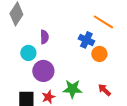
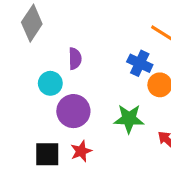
green star: (72, 89) -> (129, 119), moved

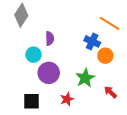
green star: (129, 119) -> (85, 78), turned -30
red star: (81, 151) -> (67, 99), moved

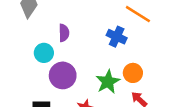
orange circle: (105, 56) -> (133, 73), moved

